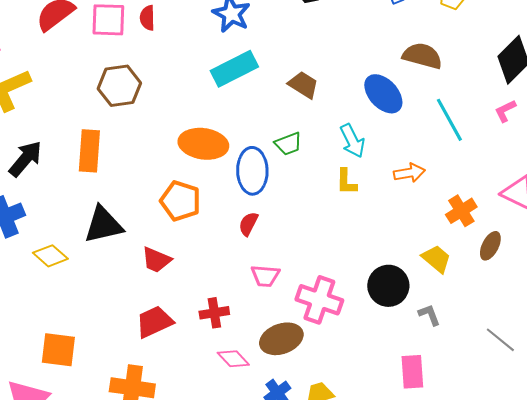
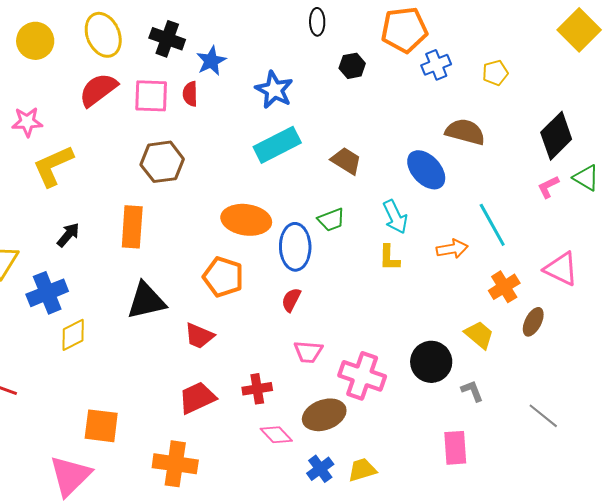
cyan line: (449, 120) -> (492, 225), moved
black arrow: (25, 159) -> (68, 235), size x0.7
yellow diamond: (50, 256) -> (73, 335), moved, turned -68

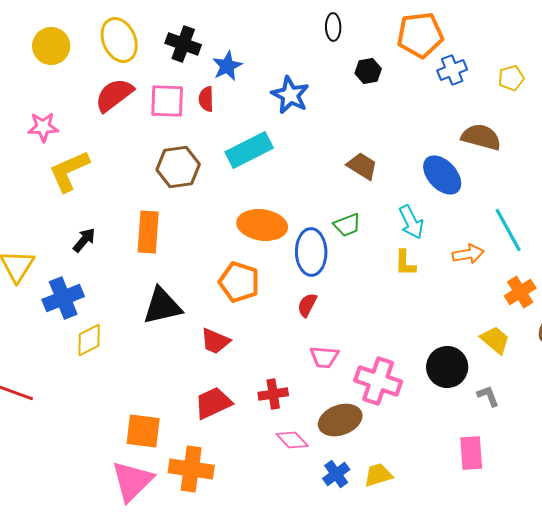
cyan rectangle: (277, 145) -> (249, 150), moved
orange square: (101, 426) -> (143, 431), moved
pink triangle: (70, 476) -> (132, 481), moved

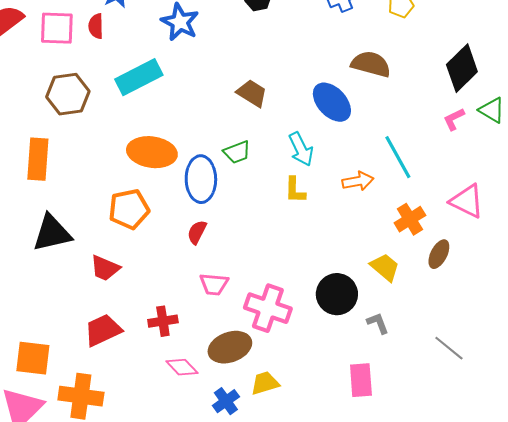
orange pentagon: (239, 282) -> (129, 209), turned -30
yellow trapezoid: (378, 475) -> (265, 383), moved

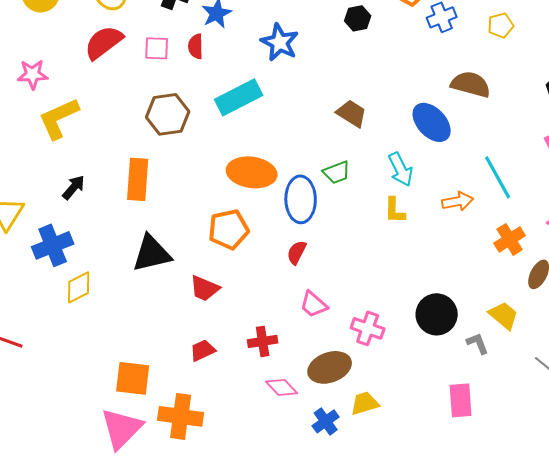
pink square: (57, 28) -> (157, 48), size x0.7
yellow trapezoid: (385, 267) -> (504, 315), moved
pink trapezoid: (214, 284) -> (314, 304), turned 36
pink cross: (268, 308) -> (368, 328), size x0.7
red trapezoid: (103, 330) -> (203, 350), size x0.7

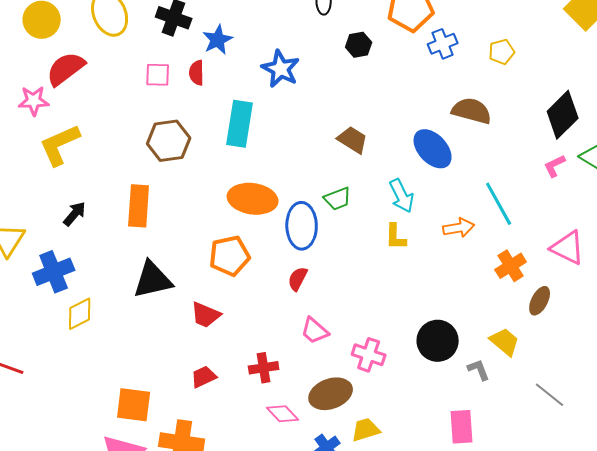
red semicircle: (104, 42) -> (66, 69), moved
cyan rectangle: (239, 97) -> (240, 124), turned -54

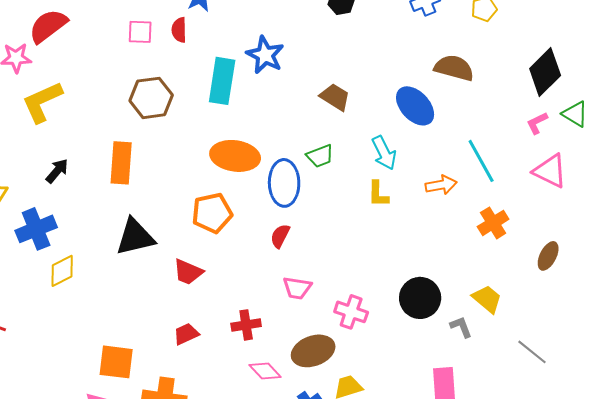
blue star: (281, 69) -> (265, 55), moved
pink triangle: (568, 248) -> (550, 171), moved
brown ellipse: (540, 301) -> (548, 256), moved
pink trapezoid: (315, 331) -> (297, 288), turned -32

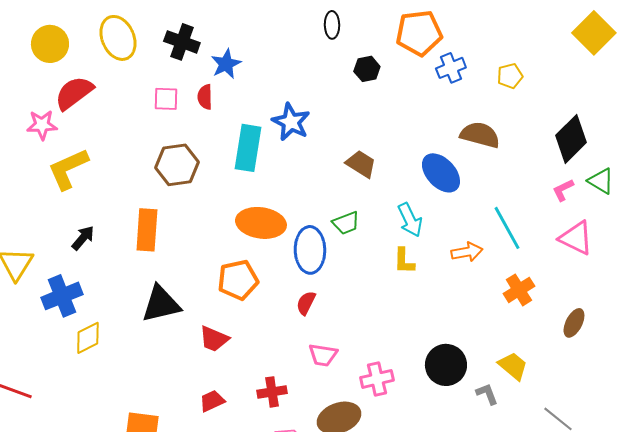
pink cross: (351, 312) -> (377, 379), turned -32

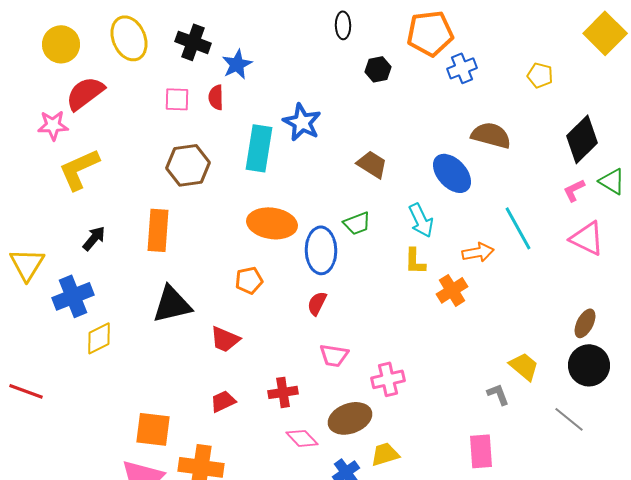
yellow pentagon: (510, 76) -> (540, 75), moved, turned 30
orange pentagon: (238, 280) -> (249, 280), size x0.7
orange cross: (519, 290) -> (452, 290), moved
black circle: (446, 365) -> (589, 365), moved

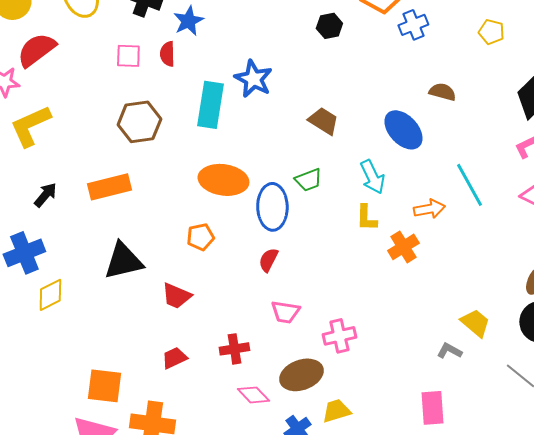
brown semicircle: (491, 135) -> (442, 92), size x0.7
orange rectangle: (158, 230) -> (109, 187), turned 72
gray L-shape: (498, 394) -> (449, 351), turned -40

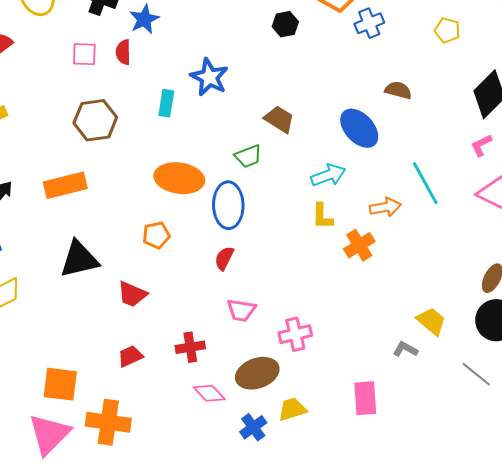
cyan rectangle: (210, 105) -> (166, 103), size x0.6
cyan arrow: (372, 177) -> (328, 175), turned -84
green trapezoid: (308, 180) -> (248, 156), moved
pink rectangle: (432, 408) -> (365, 398), moved

